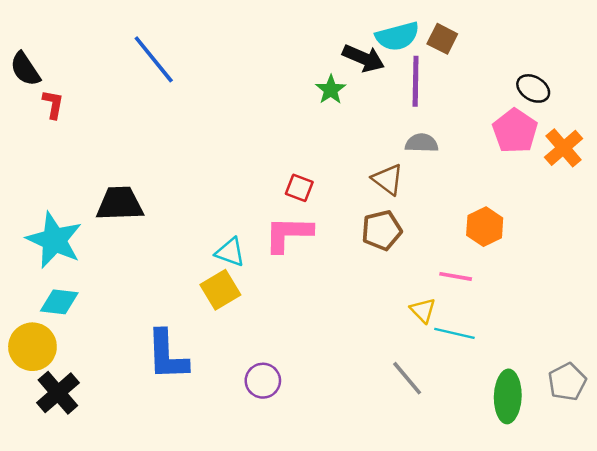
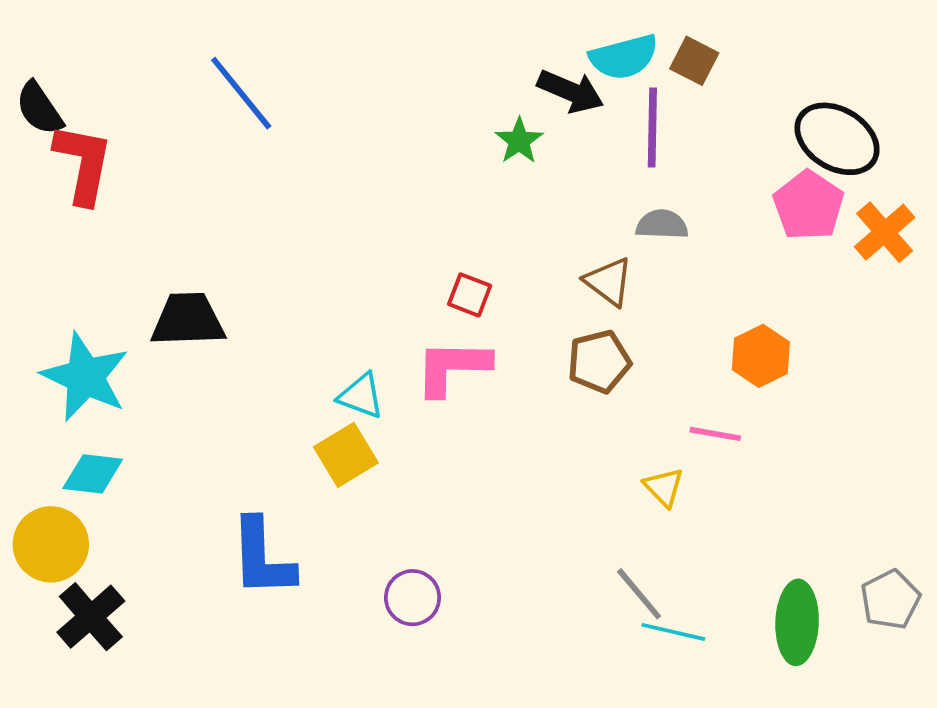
black ellipse: (533, 88) -> (837, 139), size x1.6
red L-shape: (53, 104) -> (83, 164), size x1.8
cyan line: (454, 333) -> (673, 632), moved

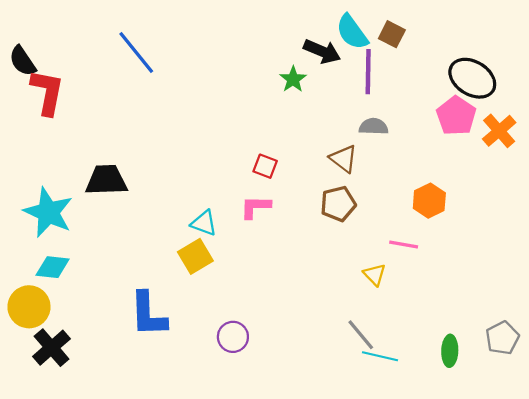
cyan semicircle: (624, 57) -> (352, 32), turned 69
pink L-shape: (452, 367) -> (255, 207), size x0.7
green ellipse: (797, 622) -> (450, 351), size x0.7

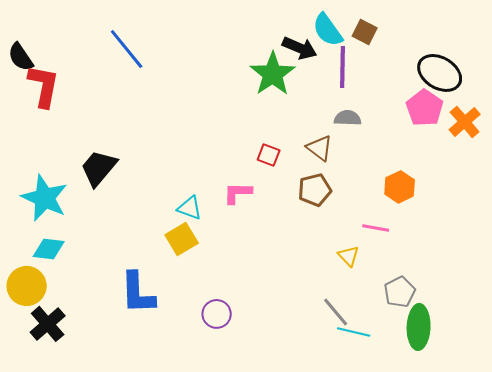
green star: (293, 79) -> (273, 74), size x1.8
red square: (265, 166) -> (269, 155), moved
black trapezoid: (106, 180) -> (99, 168), turned -48
gray pentagon: (502, 338) -> (400, 292), moved
green ellipse: (450, 351) -> (419, 327), size x1.5

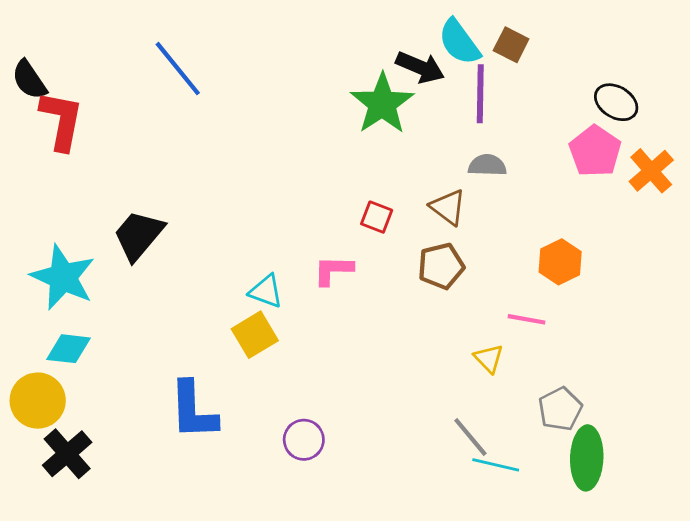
black ellipse: (440, 73) -> (616, 102), size x0.7

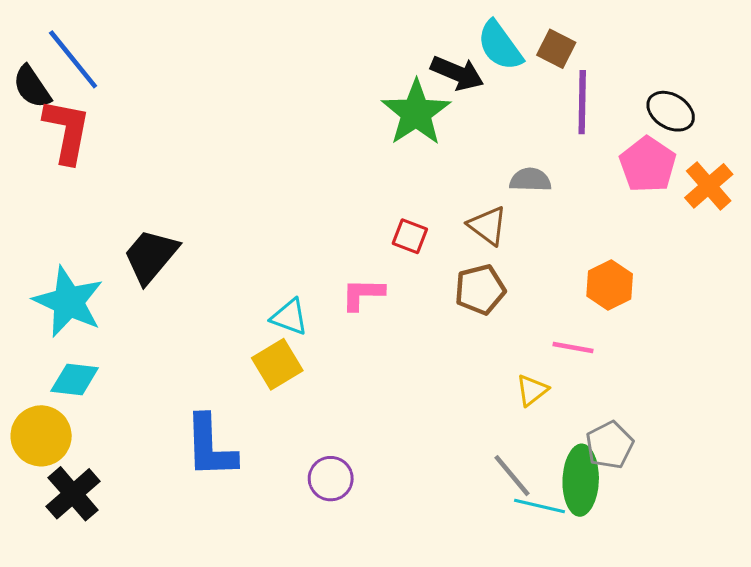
blue line: (178, 69) -> (73, 59), moved
purple line: (480, 94) -> (582, 102), moved
yellow triangle: (489, 359) -> (532, 390), turned 36
green ellipse: (587, 458) -> (581, 480), moved

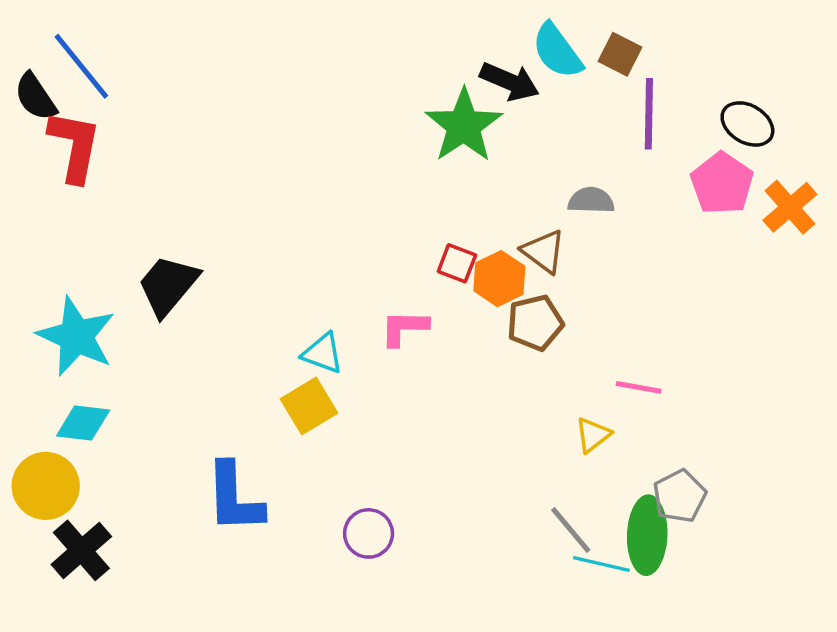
orange hexagon: (610, 285) -> (499, 279), moved

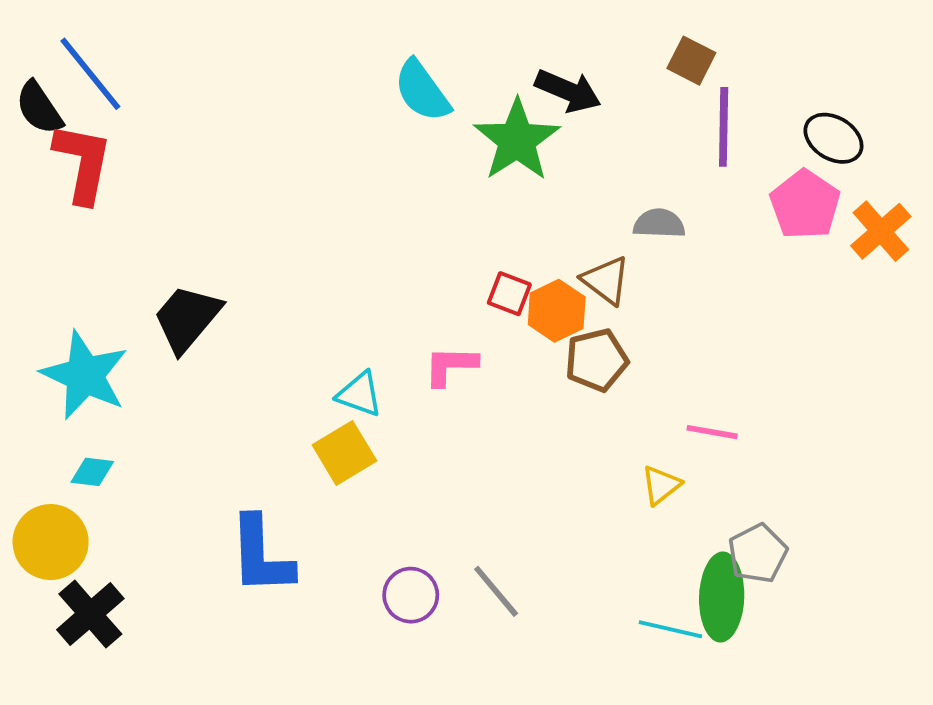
cyan semicircle: (557, 51) -> (422, 91), moved
cyan diamond: (83, 423) -> (92, 472), size x0.7
gray line: (571, 530) -> (496, 591), moved

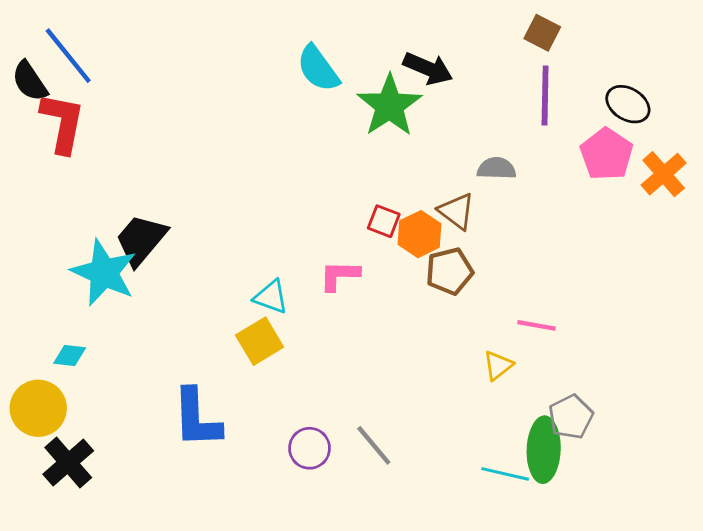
brown square: (691, 61) -> (542, 33), moved
cyan star: (85, 375) -> (104, 273), moved

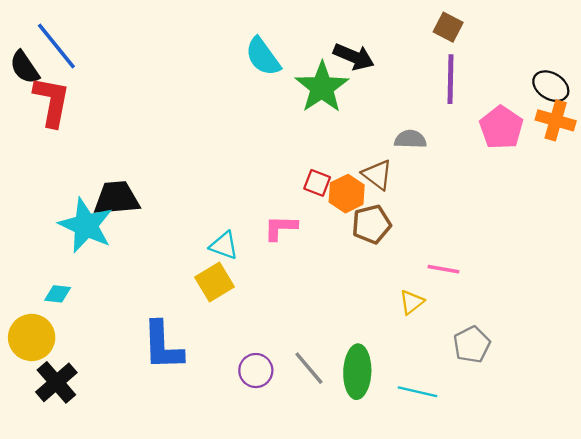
black ellipse: (628, 104) -> (551, 86), moved
orange cross: (664, 174) -> (556, 120), moved, turned -33
black trapezoid: (141, 240) -> (117, 198), turned 45
green ellipse: (544, 450) -> (357, 372), moved

